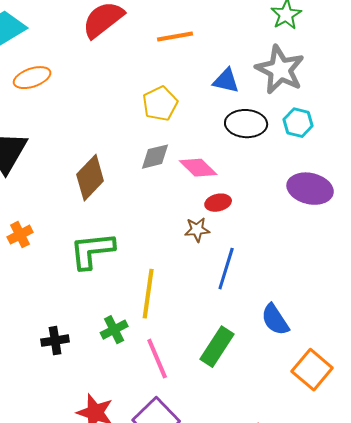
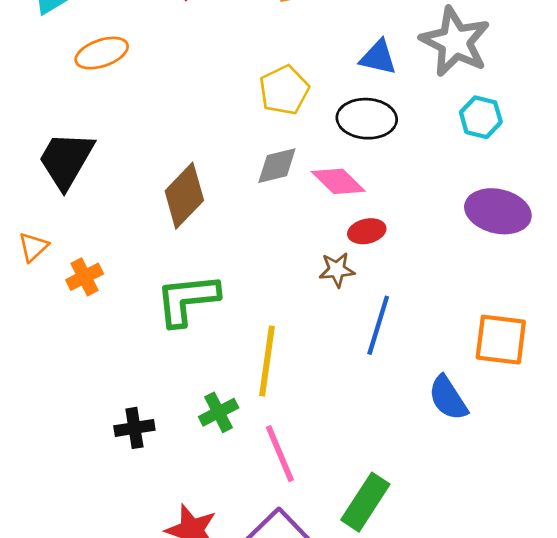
black ellipse: (246, 124) -> (367, 119), moved
green rectangle: (217, 347) -> (365, 502), moved
orange square: (312, 370) -> (501, 340), moved, turned -33

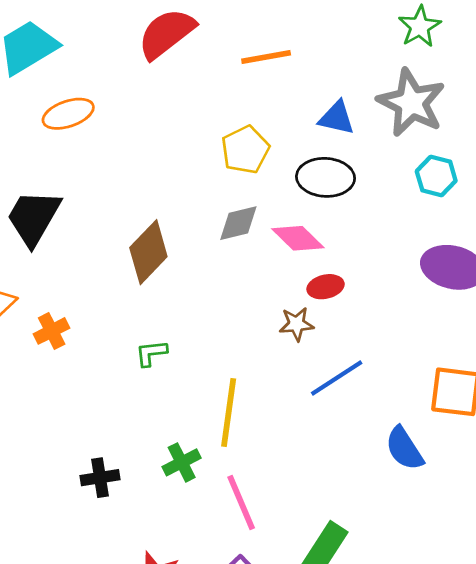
green L-shape: (187, 300) -> (151, 353), size x0.5
blue line: (378, 325) -> (337, 378), turned 40

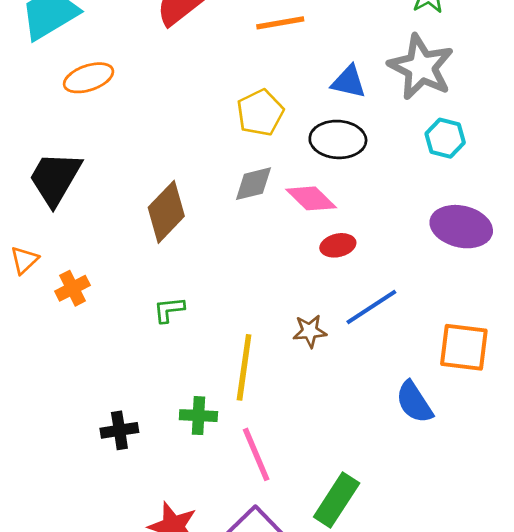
brown star: (296, 324) -> (310, 331), moved
blue line: (337, 378) -> (371, 307), moved
green cross: (182, 462) -> (198, 416), turned 30

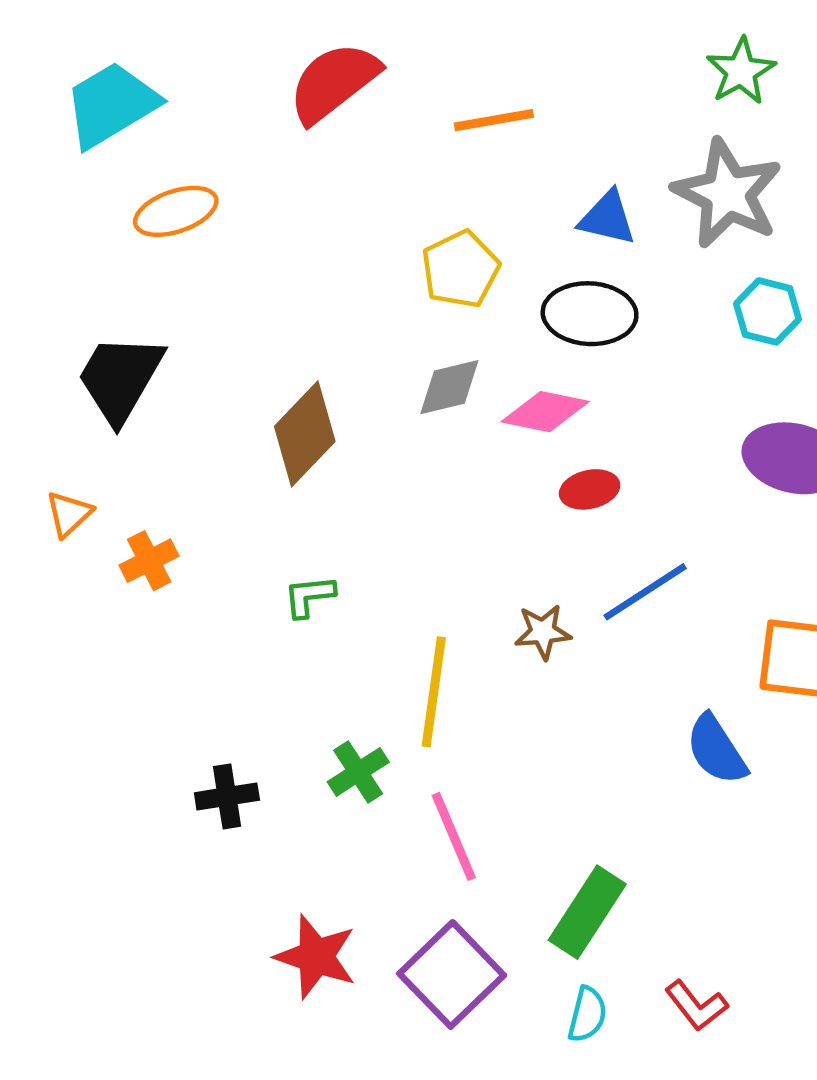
pink diamond: (311, 198) -> (545, 412), turned -33
green cross: (198, 416) -> (358, 772), turned -36

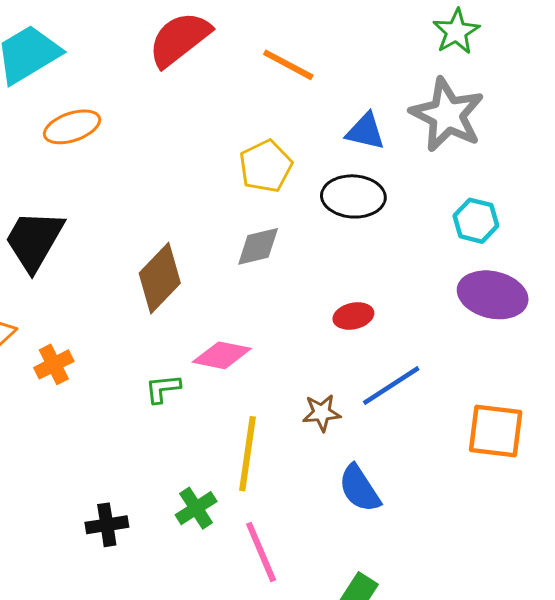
orange line: (494, 120) -> (288, 65), turned 38
cyan hexagon: (768, 311) -> (476, 221), moved
pink diamond: (545, 412) -> (222, 355), moved
blue semicircle: (716, 750) -> (359, 488), moved

